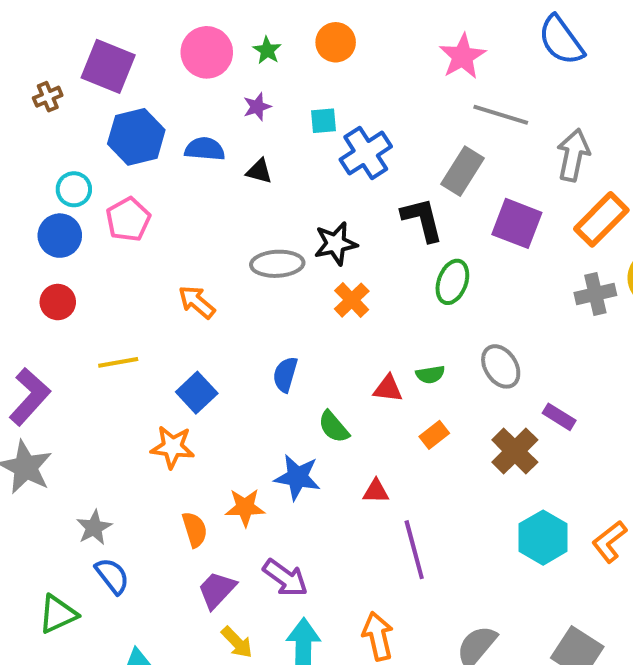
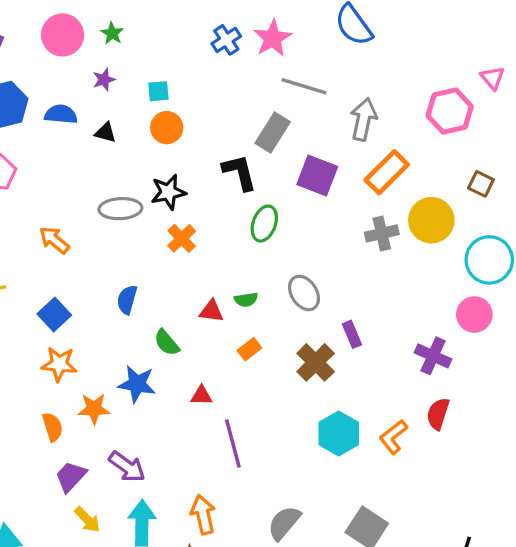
orange circle: (336, 42) -> (167, 128), moved
blue cross: (366, 153) -> (226, 40), moved, size x0.7
purple rectangle: (559, 417) -> (352, 334), turned 35
orange star: (173, 447) -> (59, 364), moved

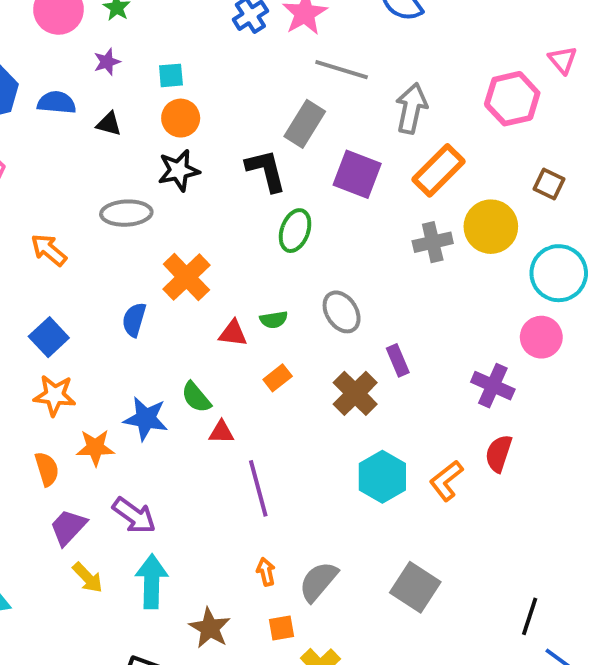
black star: (168, 192) -> (179, 170), moved
orange cross: (182, 238) -> (186, 277), moved, size x1.4
green semicircle: (167, 343) -> (196, 397), moved
orange arrow: (203, 515) -> (266, 572), moved, size x0.6

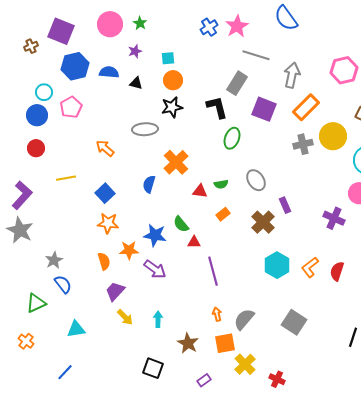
red semicircle: (499, 453) -> (337, 271), moved
purple arrow: (134, 516) -> (155, 269), moved
cyan arrow: (152, 581) -> (158, 319), size x0.6
orange square: (281, 628) -> (225, 343), size x1.5

